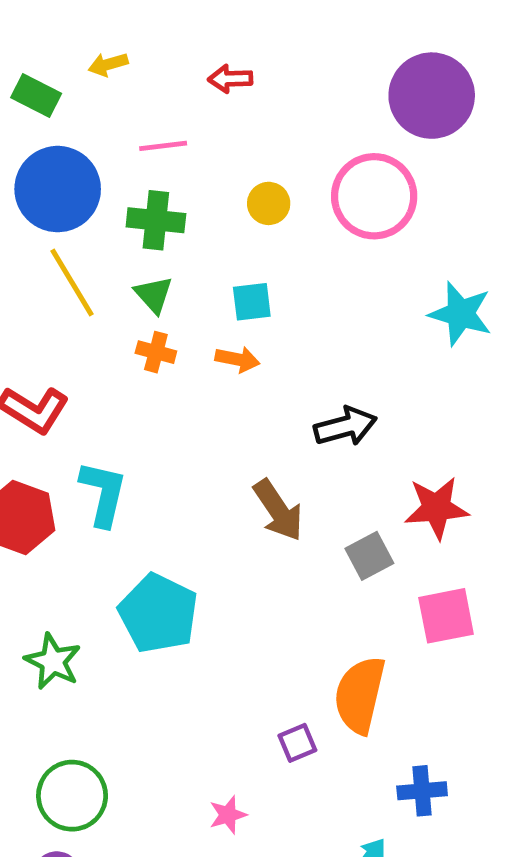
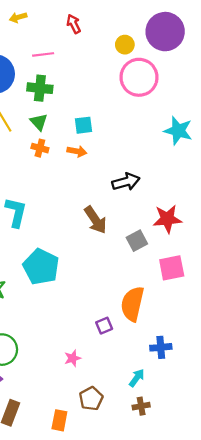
red arrow: (230, 79) -> (74, 24), turned 66
yellow circle: (269, 203) -> (125, 45), moved

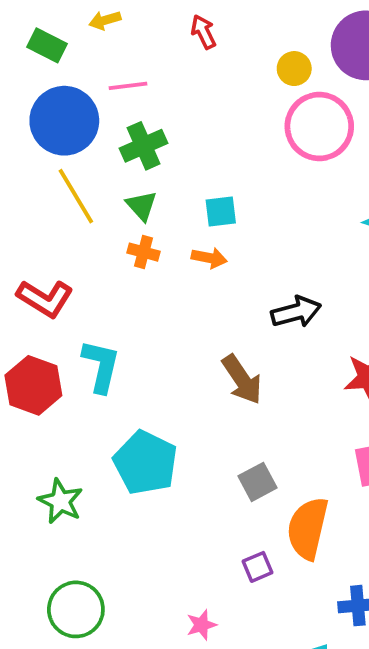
pink line: (43, 54) -> (128, 86), moved
green cross: (40, 88) -> (144, 146), turned -30
gray square: (137, 241) -> (257, 482), moved

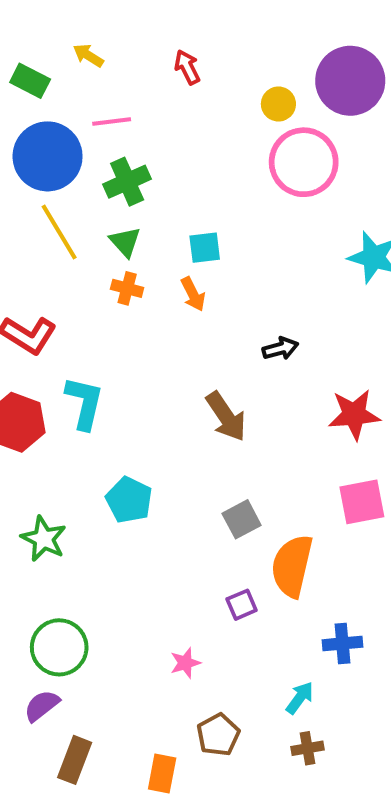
yellow arrow: (105, 20) -> (88, 55), turned 48
orange arrow: (209, 258) -> (193, 294), turned 52
black arrow: (296, 312) -> (280, 349), size x0.7
cyan pentagon: (145, 463) -> (129, 500), size x0.7

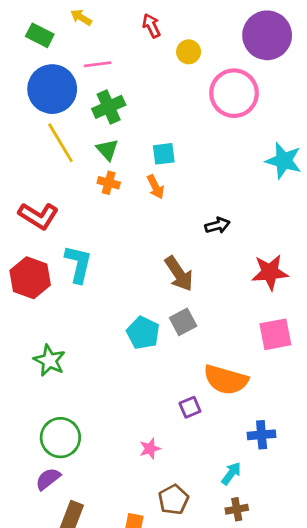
yellow circle: (278, 104) -> (189, 52), moved
cyan pentagon: (129, 500) -> (143, 333), moved
gray square: (242, 519) -> (183, 322), moved
orange semicircle: (292, 566) -> (226, 380), turned -87

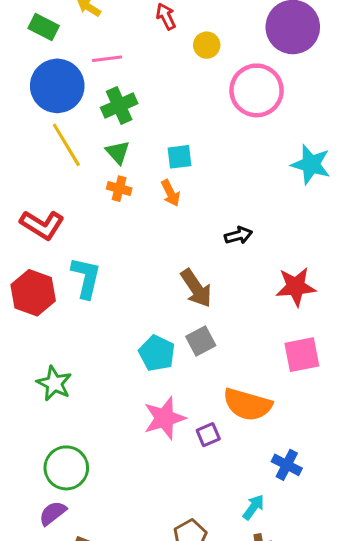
blue cross: (262, 435) -> (287, 465), turned 32
pink star: (150, 449) -> (164, 418), moved, size x1.8

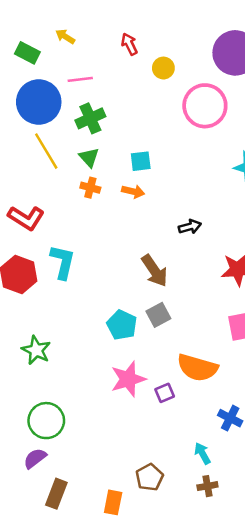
orange arrow: (170, 193) -> (133, 191), turned -50
cyan arrow: (254, 507) -> (202, 453), turned -65

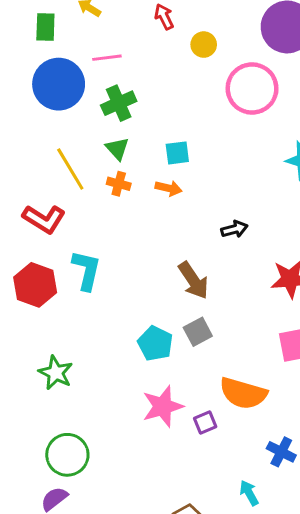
green rectangle: (27, 53) -> (45, 27), turned 65
yellow line: (46, 151) -> (70, 169), moved

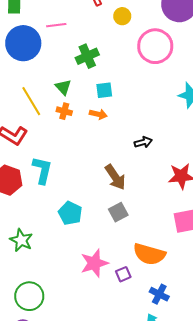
green cross: (119, 103) -> (87, 56), moved
cyan pentagon: (155, 343) -> (70, 213), moved
blue cross: (281, 452) -> (159, 294), moved

